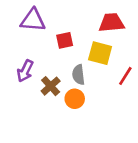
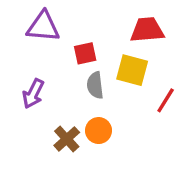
gray semicircle: (78, 75) -> (95, 85), moved
brown cross: (51, 86) -> (67, 139), moved

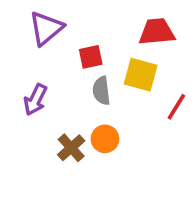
purple triangle: (43, 27) -> (46, 28), turned -45

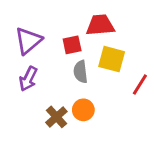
purple triangle: (46, 28) -> (28, 41), moved
red trapezoid: (157, 32) -> (100, 25), moved

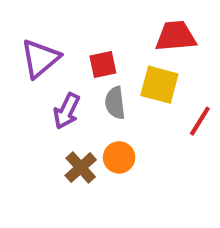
red trapezoid: (100, 25) -> (176, 36), moved
purple arrow: (28, 79) -> (67, 111), moved

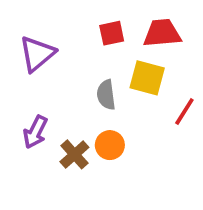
red square: (103, 64) -> (112, 33), moved
purple arrow: (67, 111) -> (35, 132), moved

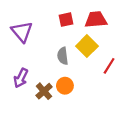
purple triangle: (37, 54) -> (22, 32), turned -30
yellow square: (147, 78) -> (87, 46), turned 30

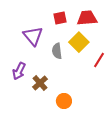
purple triangle: (22, 32) -> (33, 36), moved
orange circle: (65, 86) -> (64, 101), moved

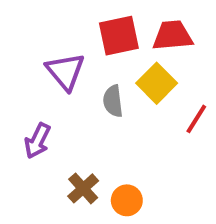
red square: (60, 18) -> (119, 36), size x1.5
brown cross: (40, 83) -> (83, 188), moved

